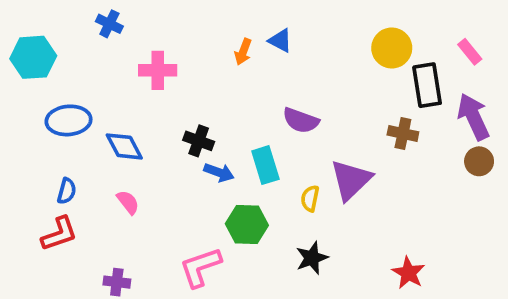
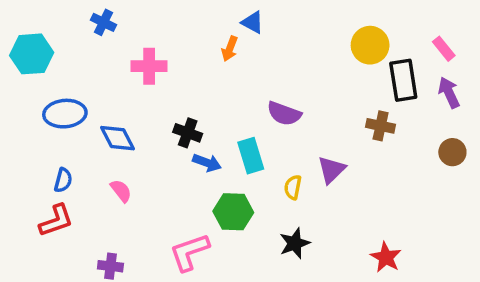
blue triangle: (280, 41) -> (253, 22), moved
purple arrow: (473, 117) -> (449, 93), moved, size x0.7
purple triangle: (351, 180) -> (331, 170), size x0.7

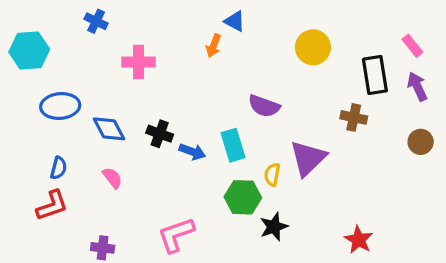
yellow circle: (370, 45) -> (313, 47), moved
black cross: (188, 133) -> (160, 134), moved
purple triangle: (331, 170) -> (308, 158), size x1.4
green hexagon: (233, 212) -> (243, 197), moved

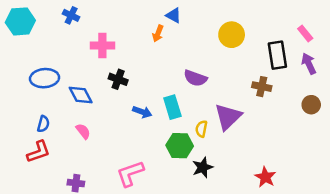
cyan hexagon: (29, 51) -> (20, 21), moved
black cross: (160, 134) -> (118, 79), moved

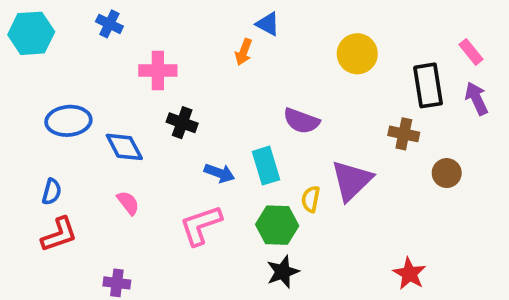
brown circle: (311, 105) -> (447, 173), moved
blue semicircle: (43, 124) -> (52, 192), moved
black star: (203, 167) -> (283, 272), moved
pink L-shape: (130, 173) -> (201, 225), moved

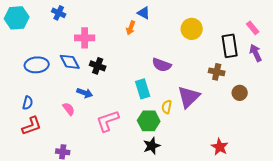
blue diamond: (124, 147) -> (70, 62), moved
blue arrow: (219, 173) -> (85, 93), moved

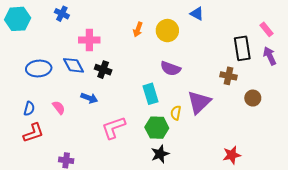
blue triangle: (144, 13) -> (197, 14), moved
yellow circle: (192, 29) -> (167, 31), moved
pink semicircle: (69, 109) -> (59, 108), moved
red star: (220, 147) -> (232, 155), turned 30

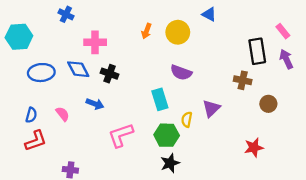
cyan hexagon: (18, 19) -> (19, 37), moved
purple triangle: (199, 102) -> (211, 108), size x0.7
red star: (232, 155) -> (254, 147), moved

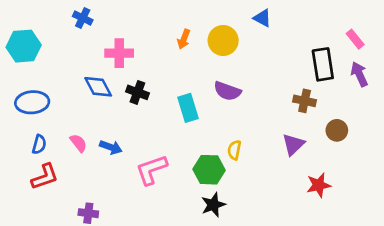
blue ellipse: (41, 73) -> (32, 102), moved
cyan rectangle: (160, 99) -> (188, 108), moved
blue arrow: (95, 104) -> (111, 147), moved
purple triangle: (211, 108) -> (293, 144), moved

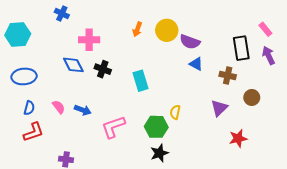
blue triangle: (262, 18) -> (196, 64), moved
purple semicircle: (227, 91) -> (190, 42), moved

